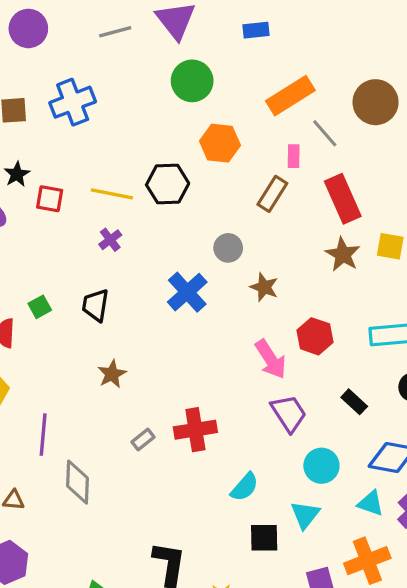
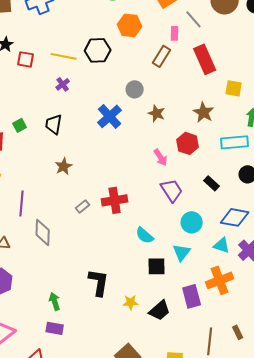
brown star: (343, 254) -> (204, 112), moved
pink arrow: (271, 359) -> (161, 157), size x0.7
cyan semicircle: (245, 487) -> (145, 235), turned 90

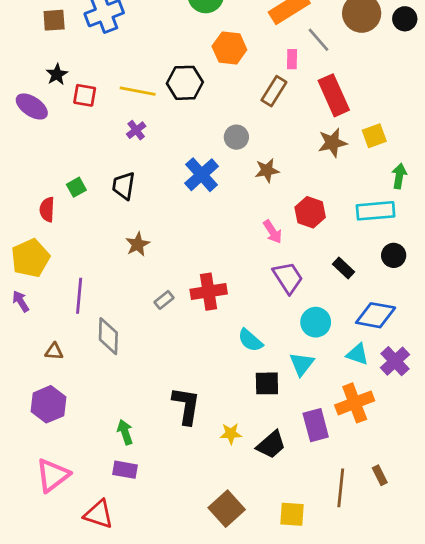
yellow square: (234, 88) -> (374, 136), turned -30
brown star: (204, 112) -> (332, 143), moved, turned 30
brown star: (157, 113) -> (267, 170), turned -30

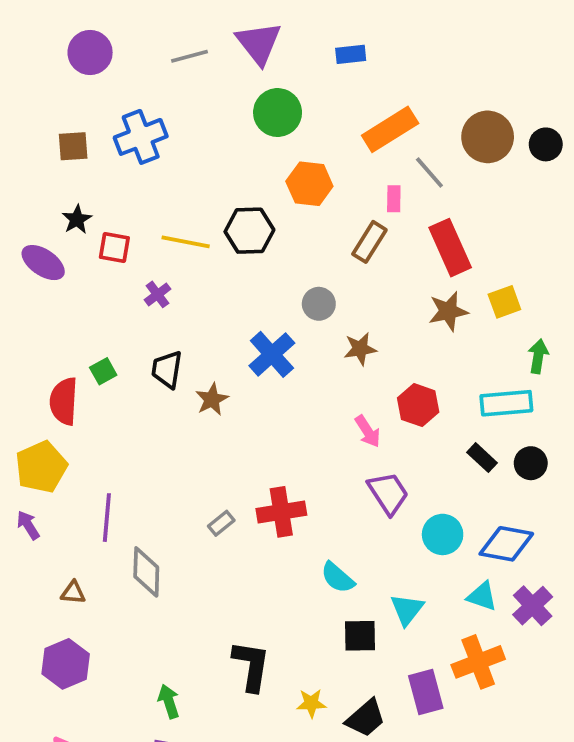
purple cross: (136, 130) -> (158, 294), moved
red semicircle: (47, 209) -> (64, 401), size x1.4
brown star: (138, 244) -> (212, 399), moved
black rectangle: (344, 268) -> (482, 458), moved
cyan circle: (316, 322) -> (443, 534), moved

